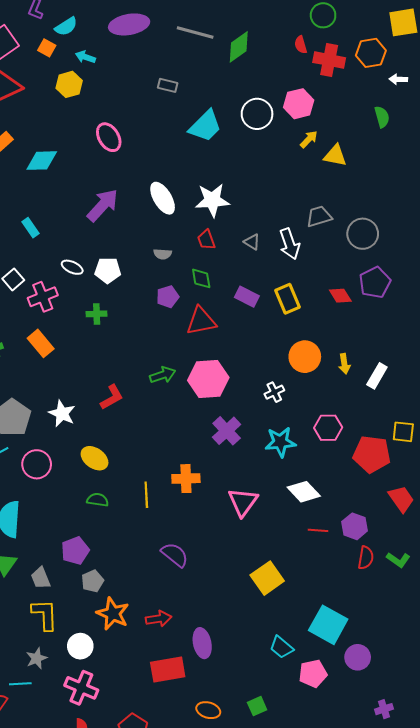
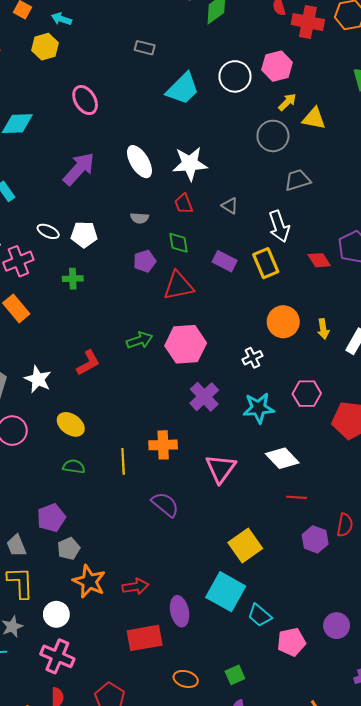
gray circle: (363, 234) -> (273, 136), moved
white arrow: (290, 244) -> (279, 226), moved
purple hexagon: (355, 526) -> (315, 539), moved
purple semicircle: (175, 555) -> (165, 504), moved
cyan square: (328, 625) -> (226, 592), moved

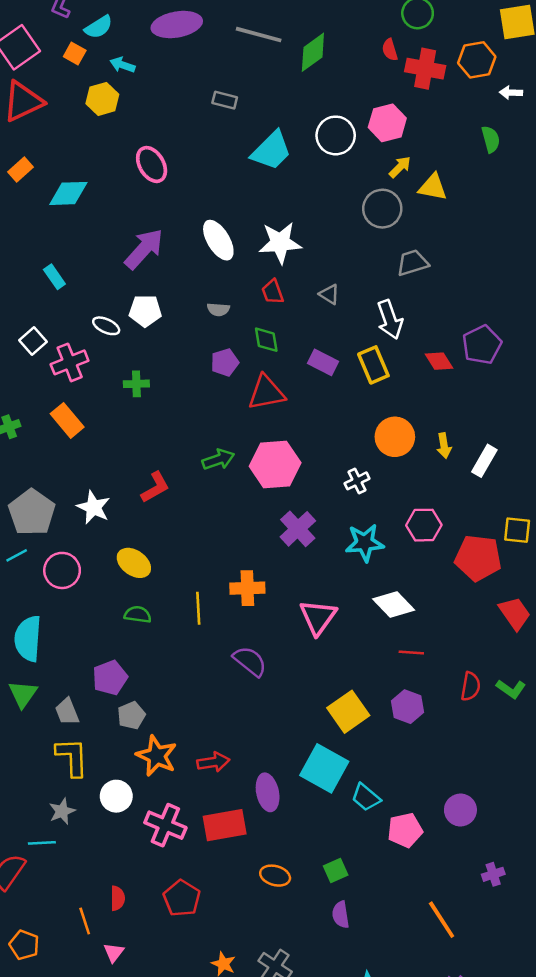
white pentagon: (84, 234) -> (145, 311), moved
purple hexagon: (315, 539) -> (407, 707), moved
pink cross: (57, 656) -> (165, 825), moved

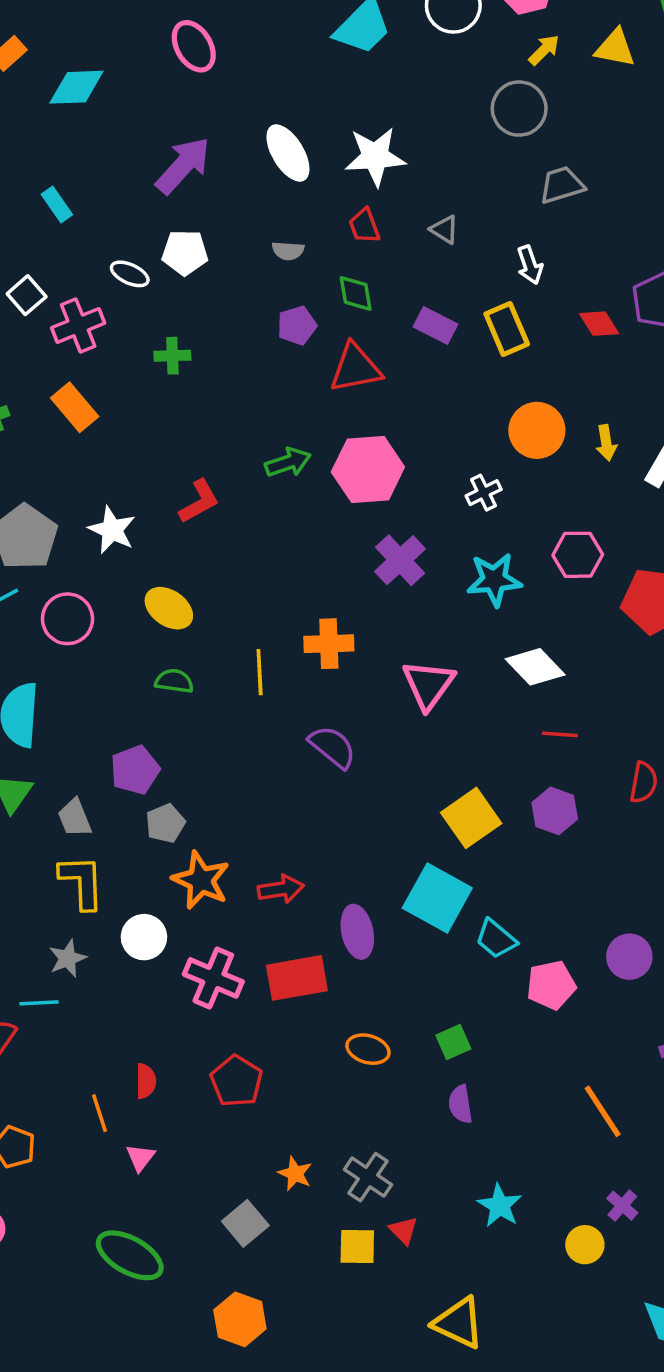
yellow triangle: (433, 187) -> (615, 48), moved
white arrow: (390, 320) -> (530, 265), size x0.7

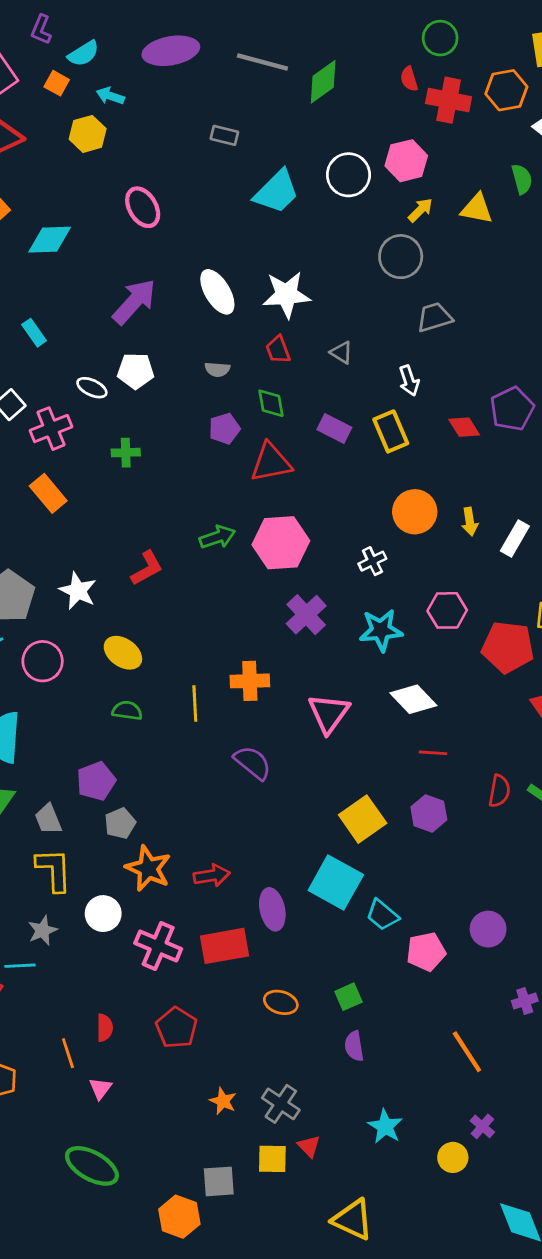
gray square: (245, 1223) -> (219, 1181), moved, turned 36

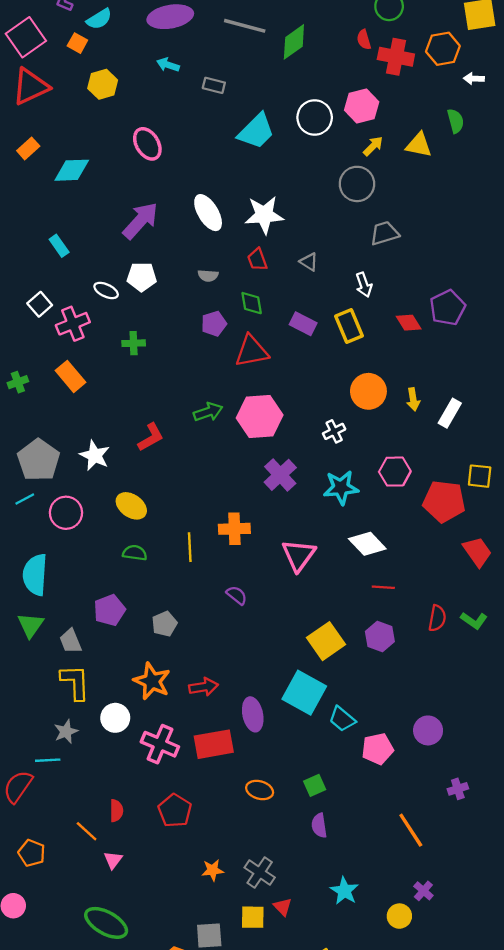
cyan arrow: (110, 96) -> (168, 65), moved
purple semicircle: (253, 763) -> (237, 595), size x0.7
gray pentagon: (120, 823) -> (165, 624), moved
orange line: (68, 1053) -> (87, 831), turned -30
orange star: (223, 1101) -> (213, 870), turned -30

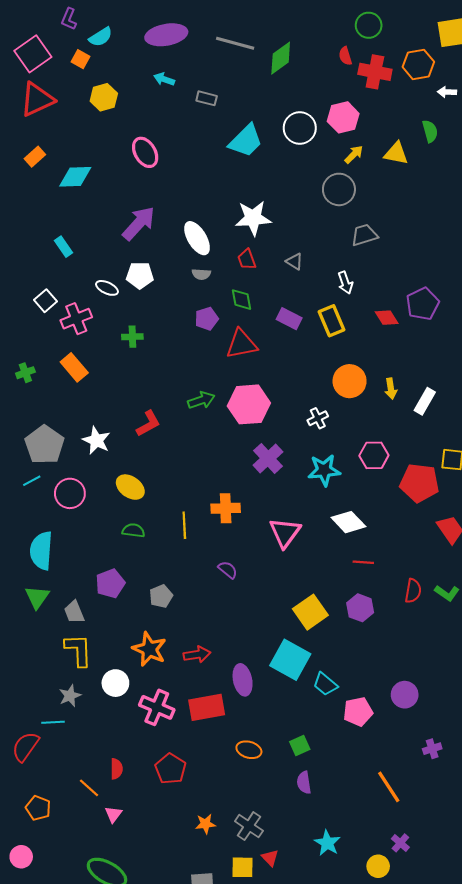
white ellipse: (208, 213) -> (197, 238), moved

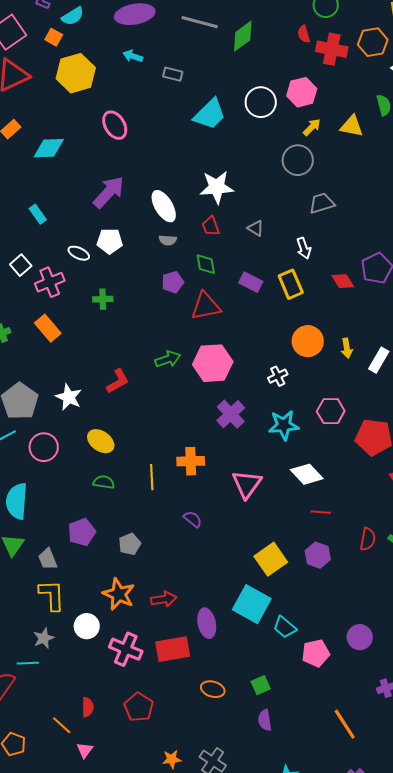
yellow hexagon: (104, 97) -> (76, 73), size x1.5

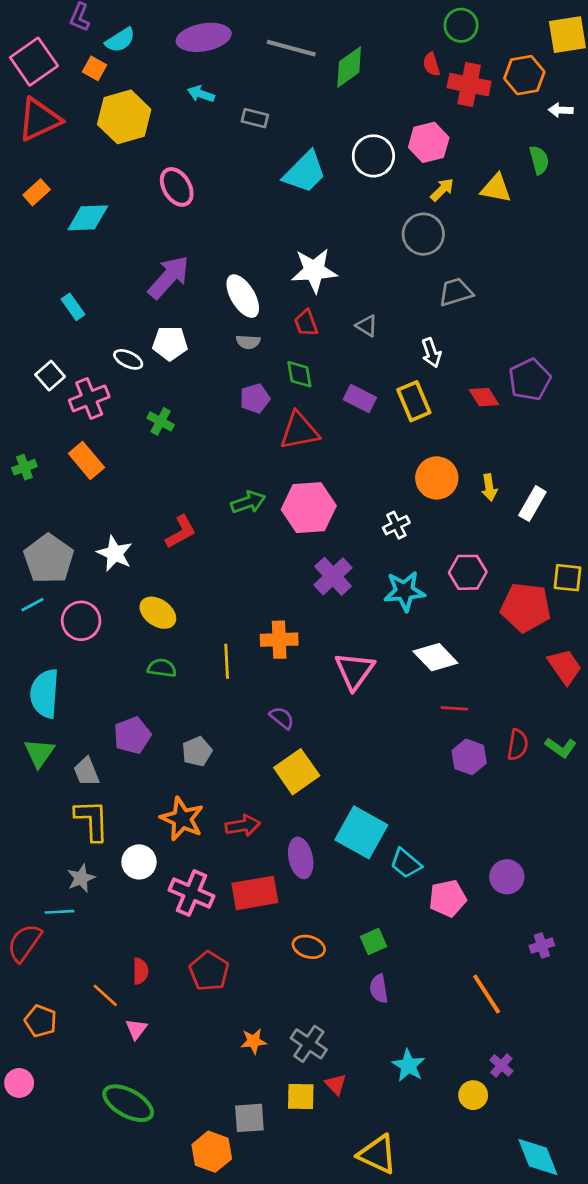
green cross: (103, 299) -> (161, 421), turned 30
purple hexagon: (318, 555) -> (469, 757), moved
yellow square: (271, 559) -> (297, 772), moved

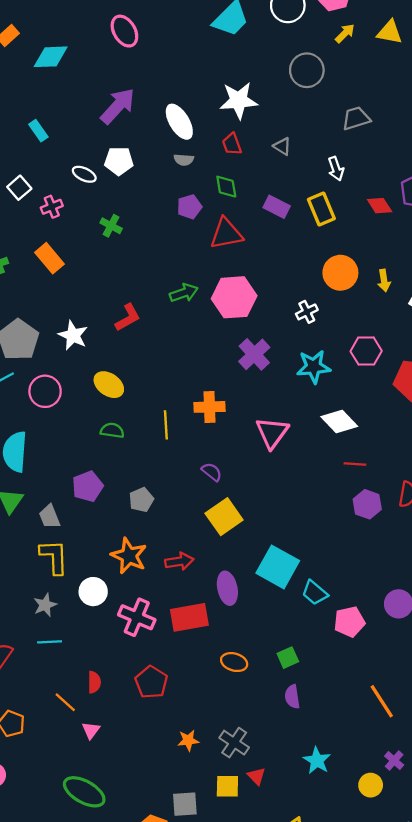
gray circle: (423, 234) -> (307, 70), moved
pink cross: (89, 398) -> (52, 207), size x0.7
cyan line: (59, 912) -> (50, 642), moved

